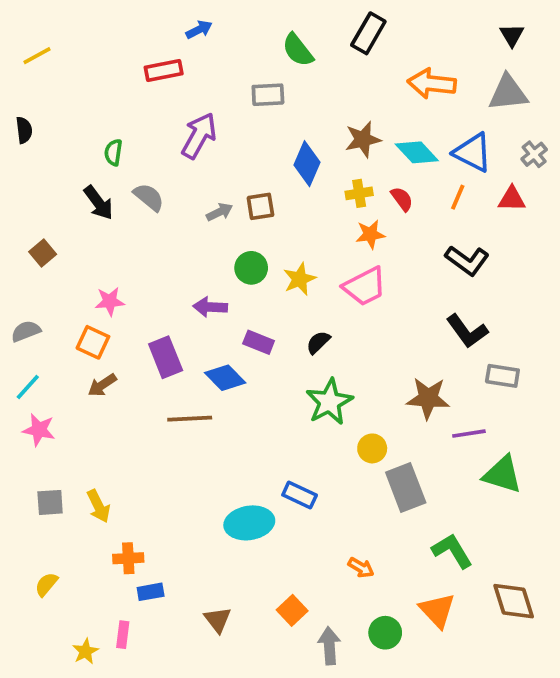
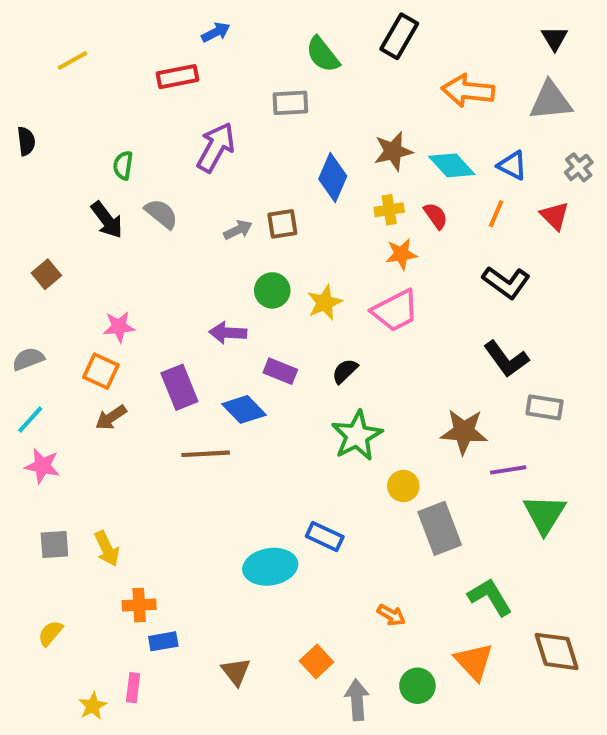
yellow line: (37, 56) -> (73, 61), moved
blue triangle: (473, 152) -> (512, 165), size x0.7
red triangle: (512, 199) -> (555, 216), turned 44
green triangle: (502, 474) -> (545, 514), turned 45

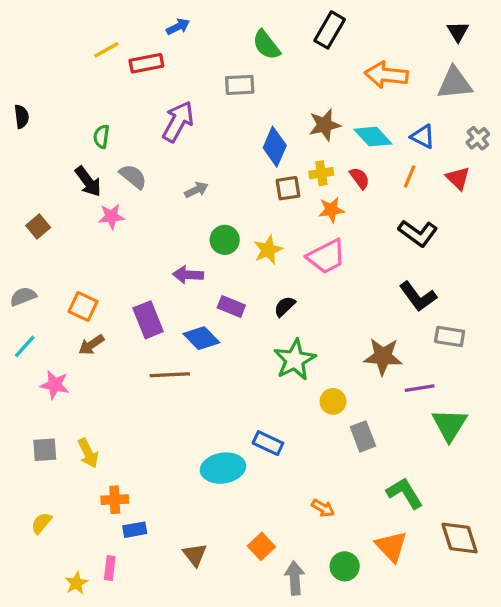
yellow line: (73, 61) -> (106, 50), moved
brown square: (282, 224) -> (288, 188), moved
pink star: (119, 327) -> (111, 217), moved
pink star: (42, 466) -> (55, 385), moved
gray rectangle: (440, 528) -> (363, 436), size x0.7

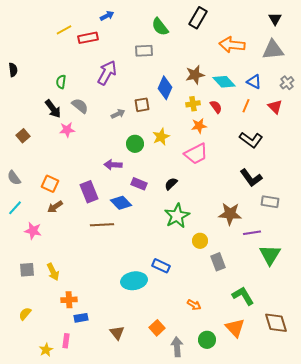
brown square: (288, 188) -> (142, 105), moved
yellow star: (268, 250) -> (161, 137), moved
gray semicircle: (23, 296) -> (14, 178), turned -105

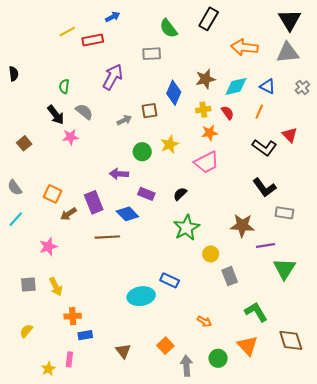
black triangle: (275, 19) -> (290, 20), size x1.6
cyan diamond: (224, 82) -> (236, 86), turned -60
red triangle: (275, 107) -> (290, 135), moved
brown arrow: (55, 207) -> (68, 214), moved
pink star: (33, 231) -> (48, 247), moved, turned -30

